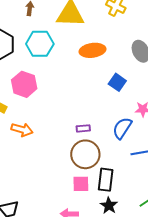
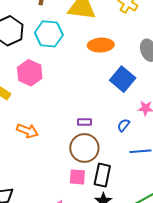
blue square: (117, 82) -> (123, 79), size x1.4
blue semicircle: (122, 128) -> (124, 125), size x0.6
orange arrow: (22, 130) -> (27, 131), moved

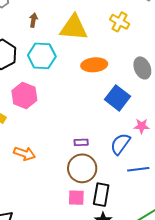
blue semicircle: (124, 125) -> (120, 144), size x1.6

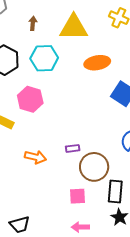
purple rectangle: (81, 142) -> (73, 148), moved
pink square: (76, 198) -> (78, 196), moved

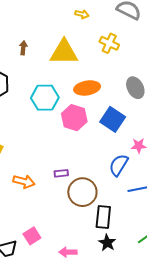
cyan hexagon: (44, 58) -> (45, 98), moved
pink hexagon: (30, 99) -> (74, 118), moved
pink square: (78, 196) -> (32, 236), moved, turned -30

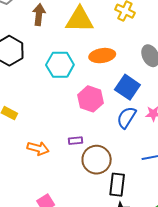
brown arrow: (23, 48) -> (39, 15), size x1.5
pink hexagon: (74, 118) -> (90, 99), moved
blue semicircle: (119, 165) -> (126, 117), moved

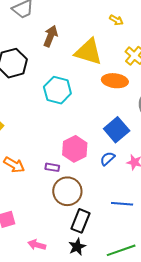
orange ellipse: (102, 56) -> (115, 81), moved
pink hexagon: (90, 99) -> (75, 149), moved
blue semicircle: (126, 117) -> (108, 159), size x0.7

